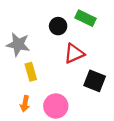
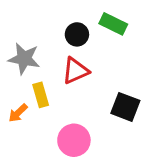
red triangle: (74, 53) -> (75, 71), moved
orange arrow: (25, 104) -> (18, 113), moved, turned 35

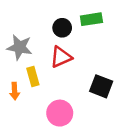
green rectangle: (113, 24) -> (91, 19), turned -35
orange arrow: (18, 113) -> (15, 91), turned -49

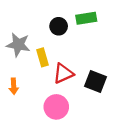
red triangle: (61, 57) -> (63, 73), moved
yellow rectangle: (33, 77) -> (42, 57), moved

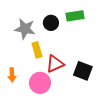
gray star: (18, 45) -> (25, 29), moved
pink circle: (56, 107) -> (40, 83), moved

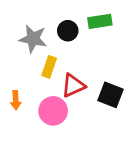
yellow rectangle: (37, 50) -> (49, 67), turned 35

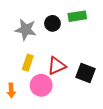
yellow rectangle: (49, 67) -> (28, 63), moved
orange arrow: (16, 100) -> (11, 90), moved

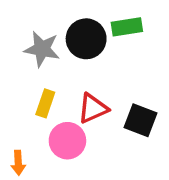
black circle: (52, 23) -> (86, 39), size x1.5
orange arrow: (11, 90) -> (18, 163), moved

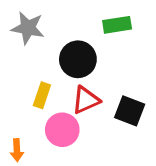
black circle: (86, 39) -> (78, 59), moved
gray star: (42, 49) -> (28, 28), moved

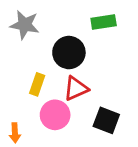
black square: (130, 111) -> (106, 120), moved

